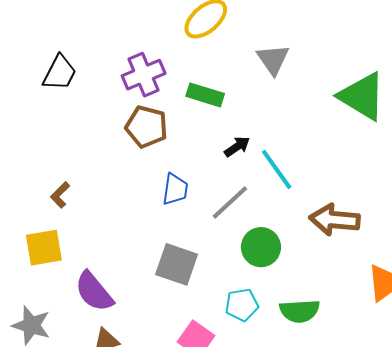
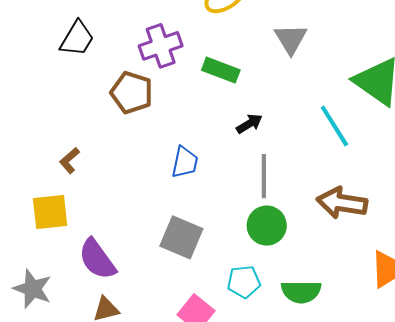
brown pentagon: (146, 127) -> (132, 93), moved
cyan line: (277, 169) -> (334, 126), moved
gray line: (230, 202) -> (264, 176), moved, turned -51

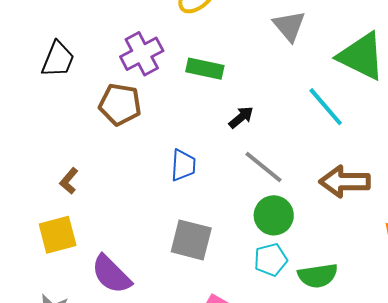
gray triangle: (291, 39) -> (289, 26), moved
gray line: (264, 176) -> (263, 167), turned -42
cyan pentagon: (244, 282) -> (271, 260), moved

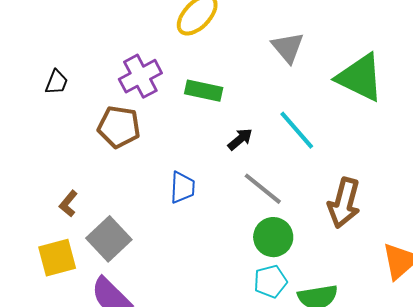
black trapezoid: (58, 59) -> (57, 82), size x0.7
cyan line: (326, 107) -> (297, 130), moved
brown arrow: (345, 182) -> (344, 203), turned -75
gray square: (191, 240) -> (109, 239), moved, turned 33

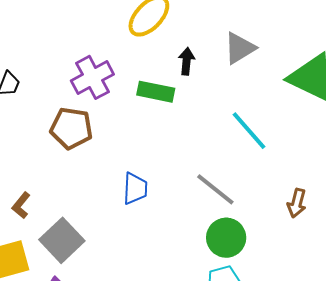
gray triangle: (288, 48) -> (240, 48), turned 39
black arrow: (240, 139) -> (186, 61), moved, turned -44
brown arrow: (344, 203) -> (297, 203), size x0.6

